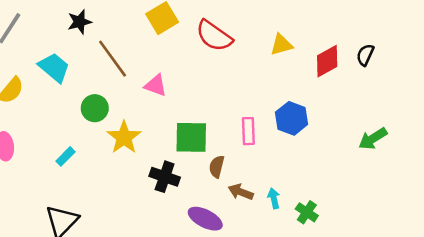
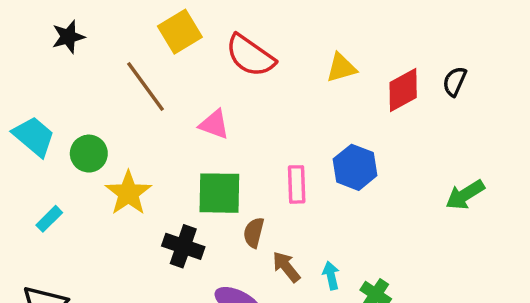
brown line: (113, 59) -> (145, 87), moved
cyan trapezoid: (54, 68) -> (34, 136), moved
pink triangle: (156, 85) -> (214, 124), moved
brown arrow: (241, 192) -> (286, 267), turned 30

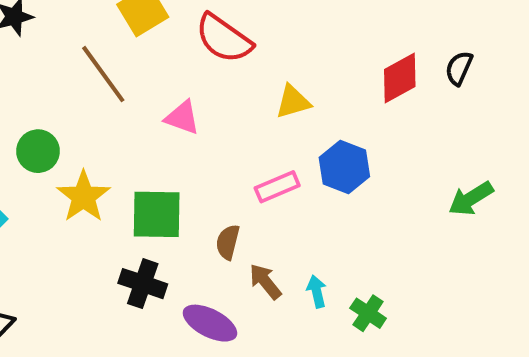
yellow triangle: (341, 68) -> (293, 102), moved
pink rectangle: (297, 184) -> (277, 187), turned 69
green square: (219, 193) -> (157, 214), moved
black cross: (183, 246) -> (143, 284), moved

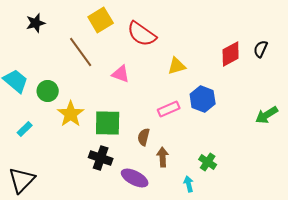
brown arrow: (265, 282) -> (163, 157), turned 36
cyan arrow: (317, 291) -> (189, 184), moved
green cross: (368, 313) -> (208, 162), moved

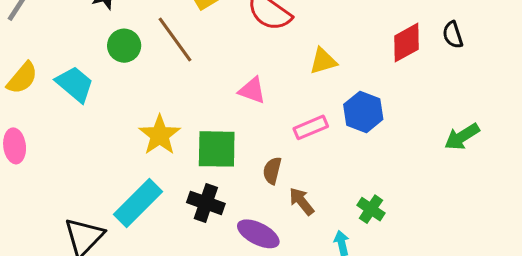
black semicircle: (261, 49) -> (453, 35), turned -42
pink triangle: (121, 74) -> (252, 90), moved
green circle: (48, 91) -> (124, 46), moved
cyan rectangle: (25, 129) -> (138, 203), moved, size x2.0
brown arrow: (163, 157) -> (302, 201), turned -36

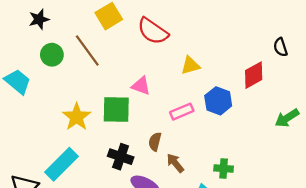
red diamond: (406, 43) -> (254, 75), moved
green square: (217, 149) -> (116, 109), moved
black cross: (206, 203) -> (121, 157), moved
green cross: (371, 209) -> (224, 168), turned -30

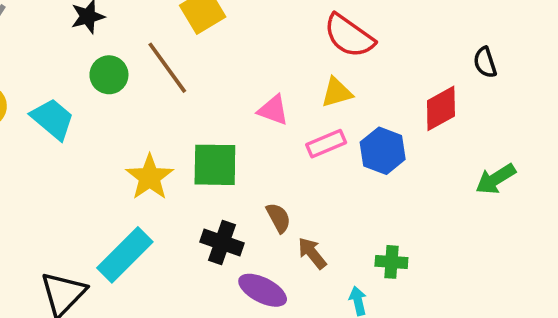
red semicircle: (153, 31) -> (349, 36), moved
pink triangle: (141, 86) -> (273, 110), moved
pink rectangle: (182, 112) -> (326, 144), moved
brown semicircle: (155, 142) -> (278, 218), turned 138

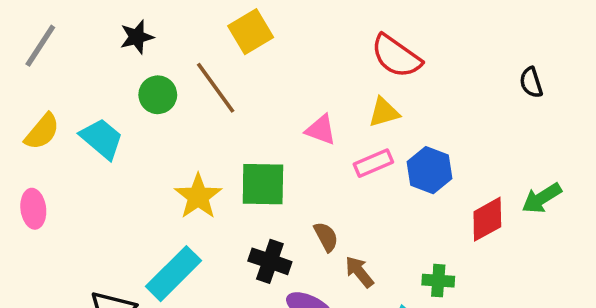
red diamond: (441, 108) -> (487, 219), moved

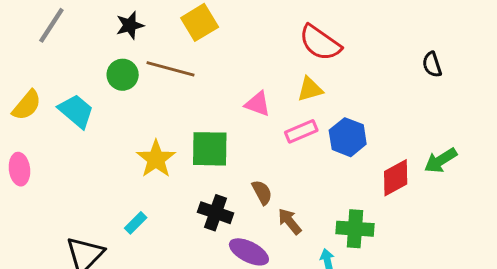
black star: (137, 37) -> (130, 25), moved
gray line: (40, 46) -> (51, 25), moved
brown line: (216, 88) -> (171, 69), turned -39
cyan rectangle: (174, 274) -> (136, 223), size x0.5
green cross: (438, 281) -> (355, 229), size x1.4

